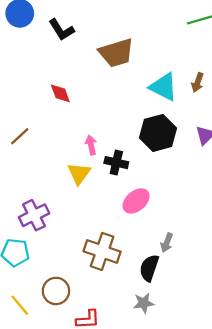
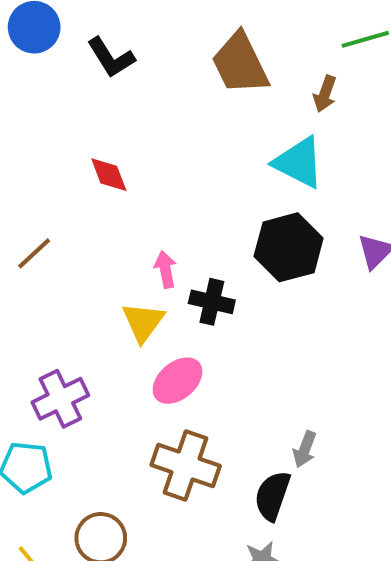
brown trapezoid: (116, 53) -> (240, 64), moved, turned 81
brown arrow: (197, 82) -> (325, 94), moved
pink ellipse: (136, 201) -> (178, 381), moved

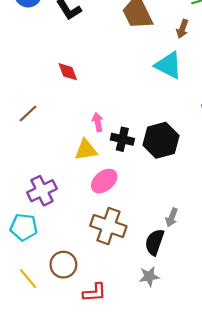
black hexagon: (289, 247) -> (161, 140), moved
yellow triangle: (143, 322) -> (86, 150), turned 45

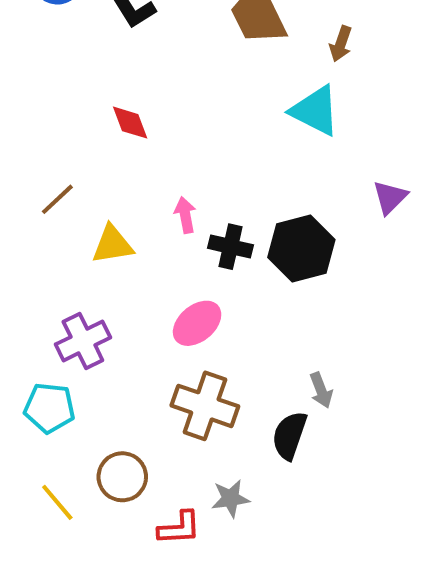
yellow triangle: (86, 150) -> (112, 245), moved
gray arrow: (172, 217) -> (321, 390), turned -42
gray star: (149, 276) -> (231, 498), moved

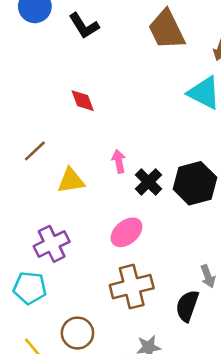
black cross: (231, 247) -> (148, 182), turned 32
brown cross: (205, 406) -> (132, 287), turned -33

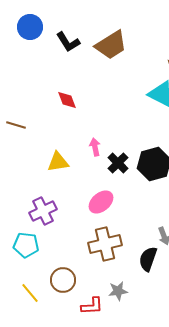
brown trapezoid: (167, 30) -> (111, 45), moved, turned -96
brown line: (35, 151) -> (16, 125), moved, turned 60

